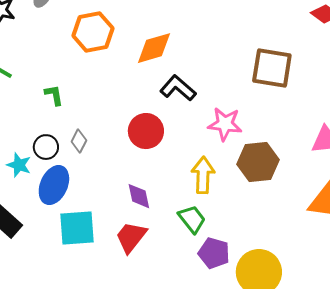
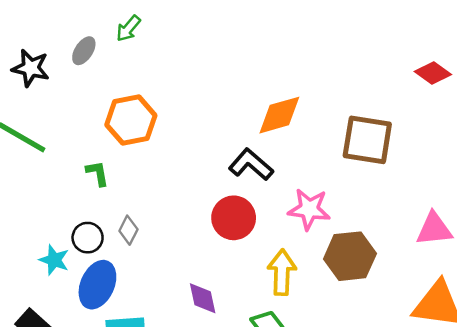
orange hexagon: (93, 32) -> (131, 120), moved
orange diamond: (154, 48) -> (279, 115), moved
red circle: (146, 131) -> (234, 218), moved

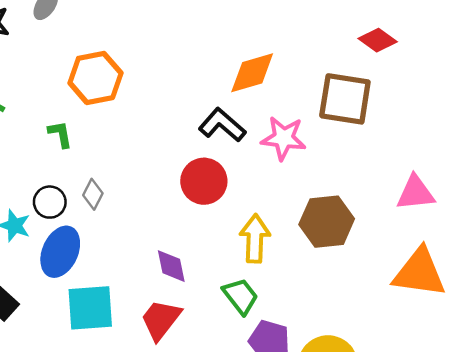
red diamond: (433, 73) -> (378, 40), moved
pink star: (309, 209) -> (284, 138), moved

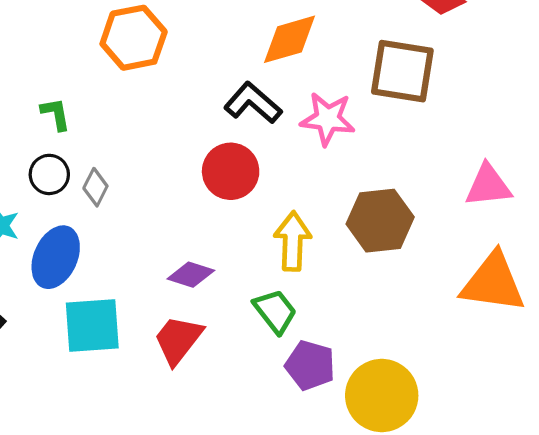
orange hexagon: (95, 78) -> (134, 38), moved
black circle: (50, 202) -> (49, 174), moved
purple diamond: (171, 266) -> (191, 275), turned -60

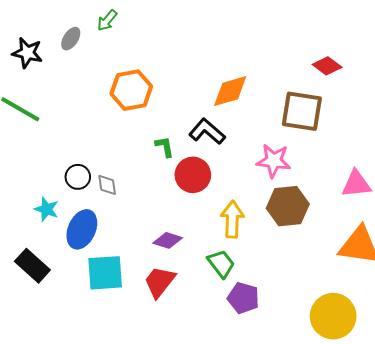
green L-shape: (56, 114) -> (165, 147), moved
pink star: (328, 119) -> (274, 161), moved
gray diamond: (95, 187) -> (107, 185), turned -35
yellow circle: (382, 396) -> (333, 316), moved

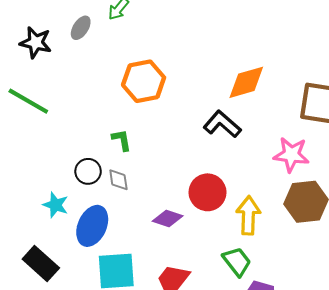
green L-shape: (165, 147) -> (122, 140), moved
red circle: (193, 175) -> (207, 192), moved
purple diamond: (168, 240) -> (168, 219), moved

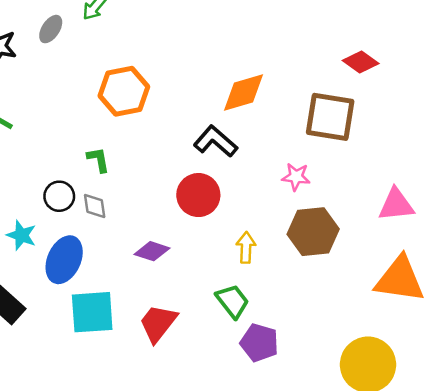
pink star: (291, 155) -> (296, 177), size x0.7
red circle: (207, 192) -> (198, 195), moved
yellow arrow: (248, 215) -> (246, 248), size x0.7

